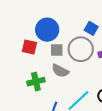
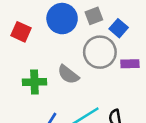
red square: (29, 47) -> (21, 32), moved
gray square: (57, 50) -> (94, 16), moved, turned -32

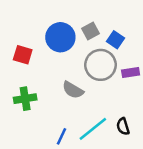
green cross: (34, 82) -> (25, 99), moved

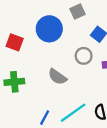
gray square: (91, 31) -> (77, 12), moved
gray circle: (101, 65) -> (84, 56), size x0.6

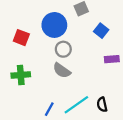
gray circle: (84, 56) -> (63, 49), moved

